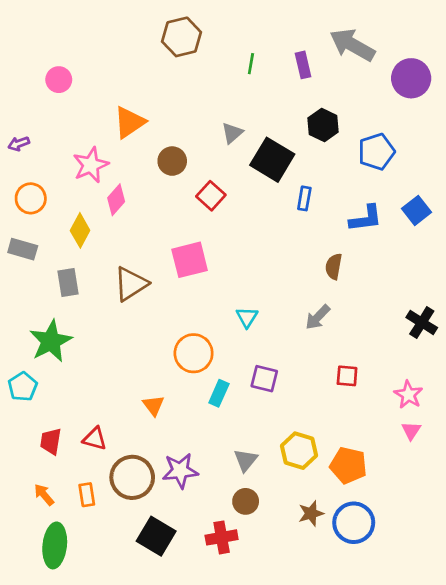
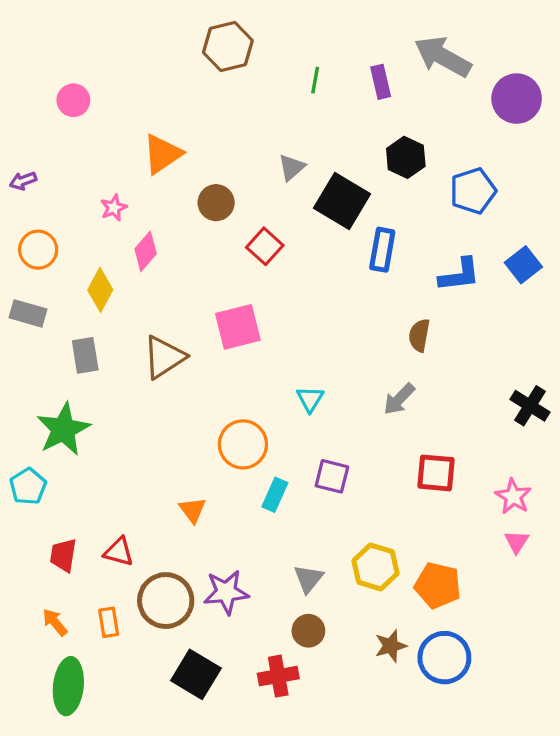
pink star: (91, 165) -> (114, 208), size x0.6
blue rectangle: (304, 198) -> (382, 250), size x1.4
red square: (347, 376) -> (436, 473), size x1.4

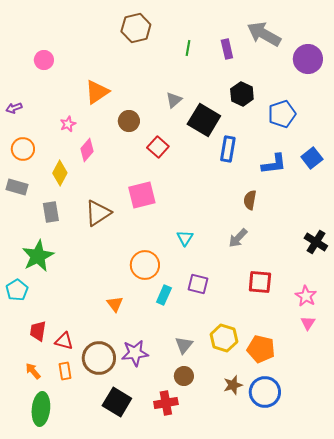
red triangle: (119, 552) -> (64, 341), moved

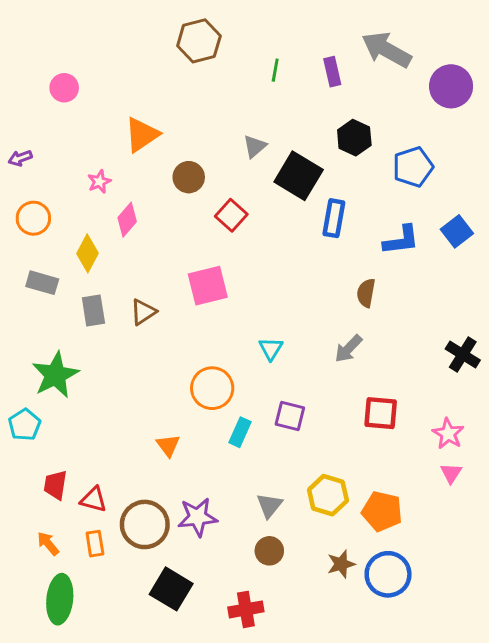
gray rectangle: (17, 187) -> (42, 283), moved
gray rectangle: (51, 212) -> (93, 311), moved
brown triangle: (98, 213) -> (143, 312), size x0.7
red cross: (166, 403) -> (246, 609), moved

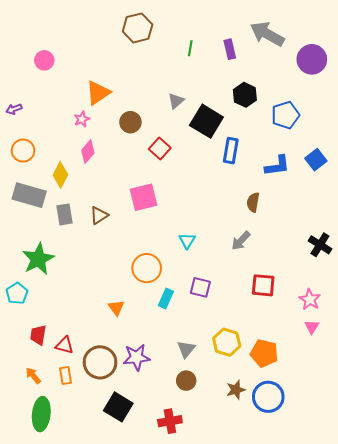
pink star: (99, 182) -> (82, 119), moved
gray rectangle: (42, 283) -> (29, 195), size x1.5

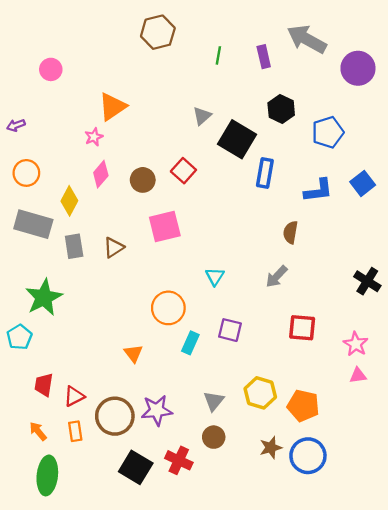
brown circle: (130, 122) -> (143, 180), moved
pink triangle: (312, 327) -> (358, 375), turned 49
red triangle: (65, 345) -> (74, 396), turned -42
red cross: (170, 421) -> (179, 460), moved, turned 35

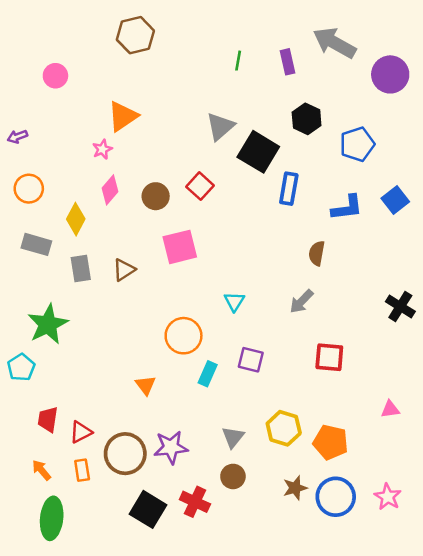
brown hexagon: (158, 32) -> (135, 35), moved
gray triangle: (202, 116) -> (220, 126), size x1.4
gray rectangle: (33, 224) -> (36, 244), size x0.7
pink star: (356, 344) -> (388, 497), moved

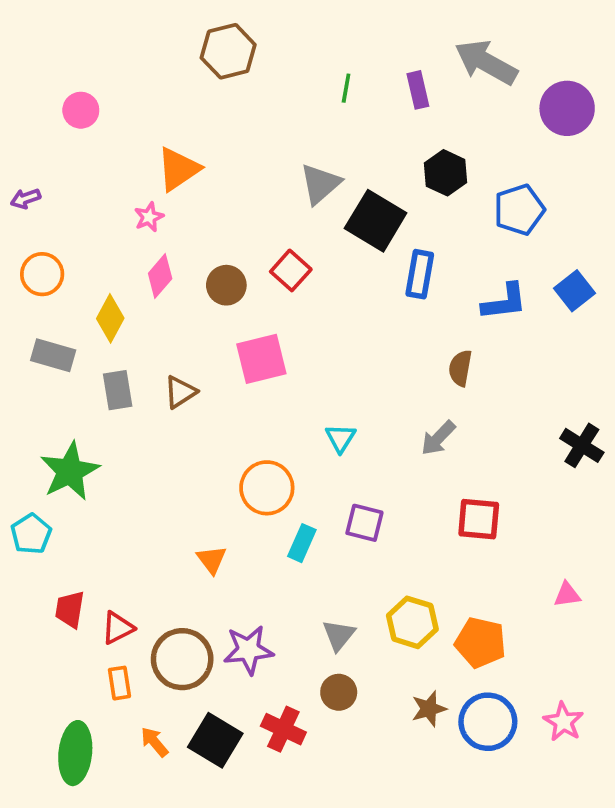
brown hexagon: (135, 35) -> (228, 51), moved
orange arrow: (41, 470) -> (154, 742), moved

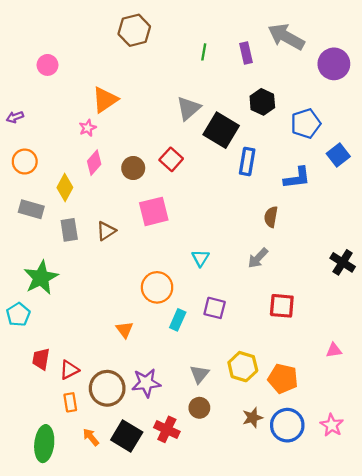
blue square: (574, 291) -> (338, 155), moved

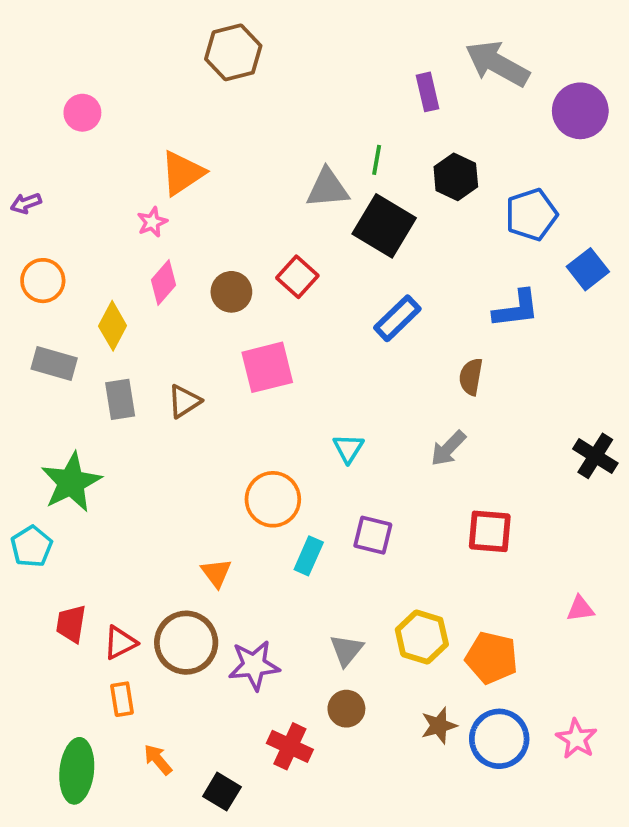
green line: (204, 52) -> (377, 160), moved
gray triangle: (189, 108) -> (328, 188), turned 36
blue rectangle: (247, 162) -> (397, 318), moved, turned 36
brown circle: (107, 388) -> (186, 643), moved
black square: (127, 436) -> (222, 792), moved, size x0.7

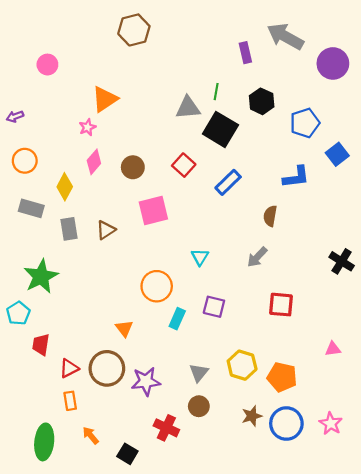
red square: (297, 277) -> (184, 165), moved
red trapezoid: (71, 624) -> (41, 345), moved

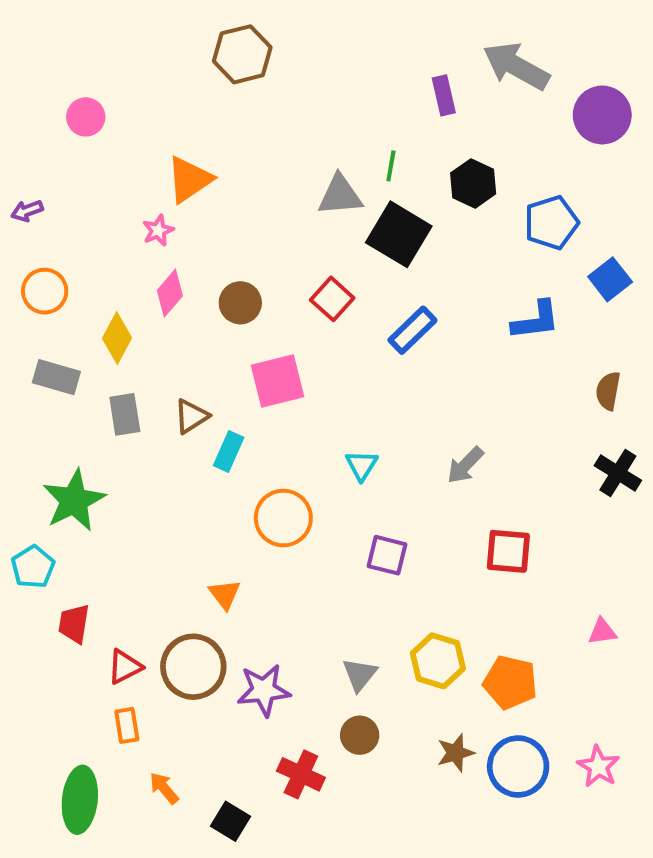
brown semicircle: (270, 216) -> (608, 391), moved
cyan rectangle: (177, 319) -> (229, 451), moved

